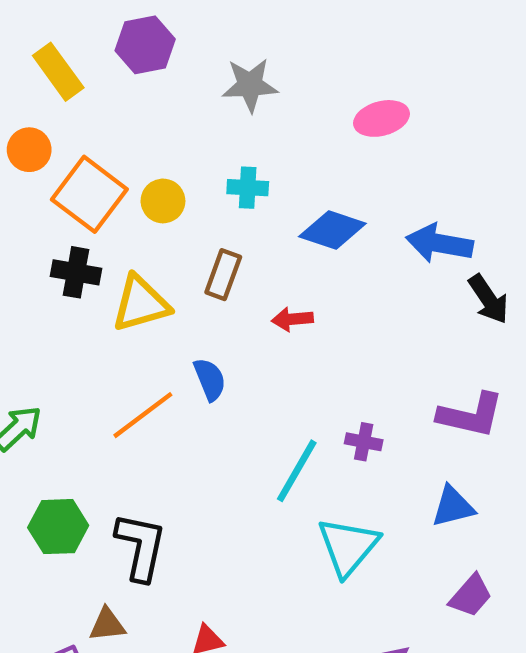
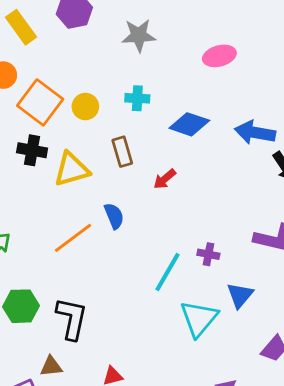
brown rectangle: (223, 275) -> (122, 152), turned -36
red arrow: (292, 319) -> (165, 179), turned -35
blue triangle: (453, 506) -> (240, 295), moved, turned -36

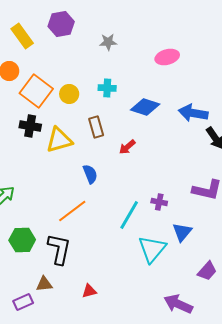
gray star: (139, 35) -> (108, 42), size x0.7
orange line: (73, 238) -> (72, 211), moved

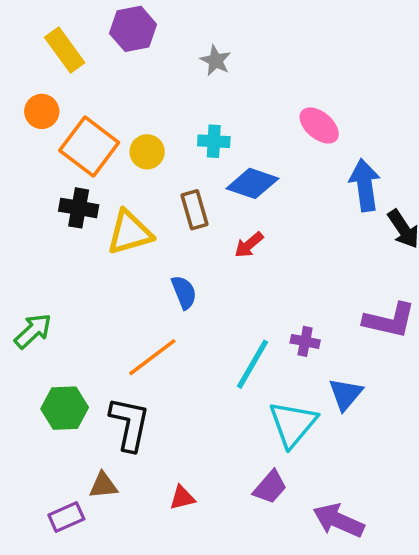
gray star: (108, 42) -> (216, 61), turned 30
pink ellipse: (167, 57) -> (319, 125), moved, turned 55
blue diamond: (145, 107) -> (252, 183), moved
blue arrow: (193, 113) -> (365, 185), turned 72
purple trapezoid: (207, 271) -> (270, 487), moved

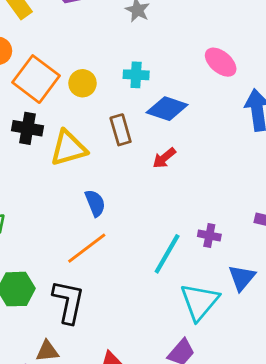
blue semicircle: (184, 292) -> (95, 203), moved

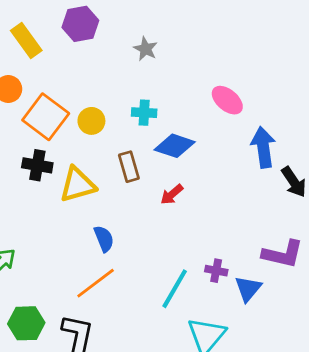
blue triangle: (242, 278) -> (248, 289), moved

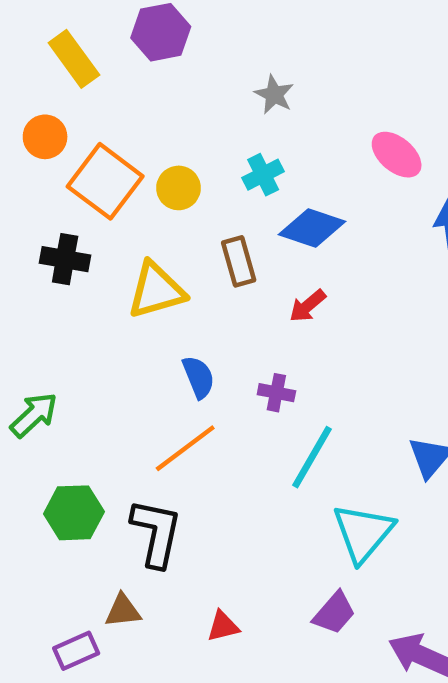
gray star: (145, 49) -> (274, 95), moved
cyan cross: (144, 113) -> (263, 175), turned -30
black cross: (37, 165) -> (65, 259), moved
purple cross: (216, 271) -> (276, 393), moved

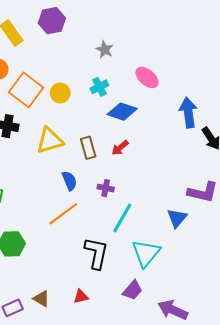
pink ellipse: (397, 155) -> (147, 77), moved
brown rectangle: (239, 261) -> (88, 148), moved
black L-shape: (156, 533) -> (96, 253), moved
brown triangle: (123, 611) -> (42, 299), moved, turned 36

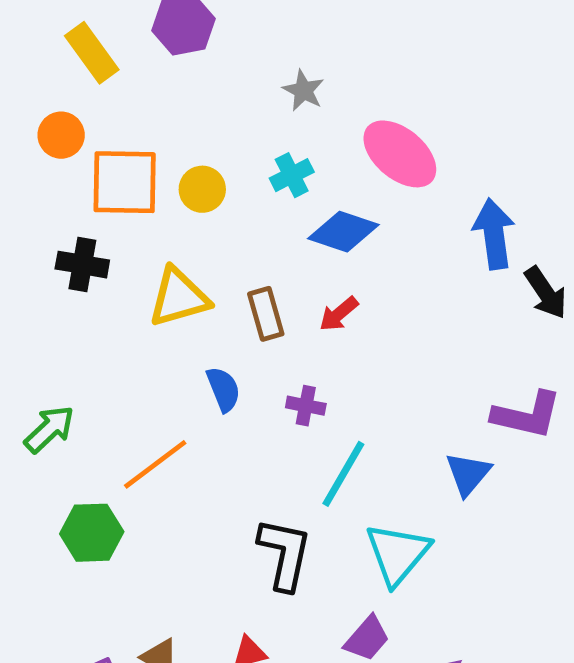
pink ellipse: (147, 77) -> (400, 154), size x1.4
orange square: (26, 90) -> (125, 182), turned -36
orange line: (63, 214) -> (155, 464), moved

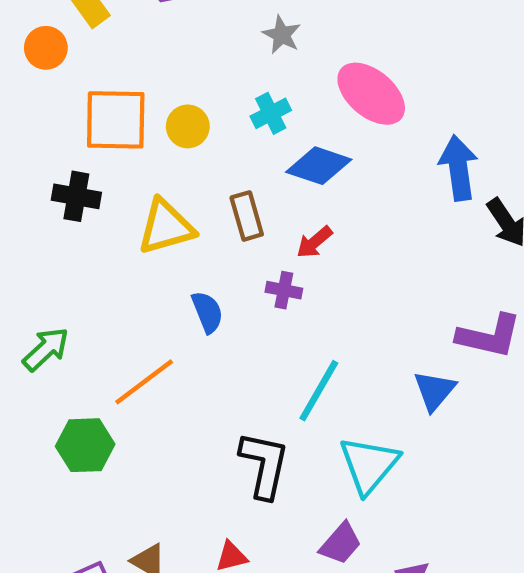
orange circle: (61, 135) -> (46, 48), moved
brown rectangle: (266, 314) -> (247, 216), moved
purple cross: (306, 406) -> (284, 290), moved

